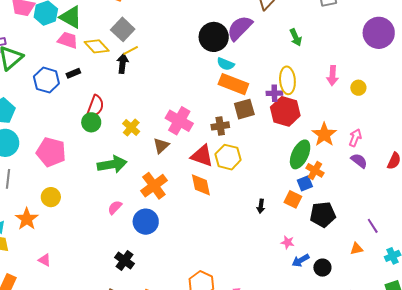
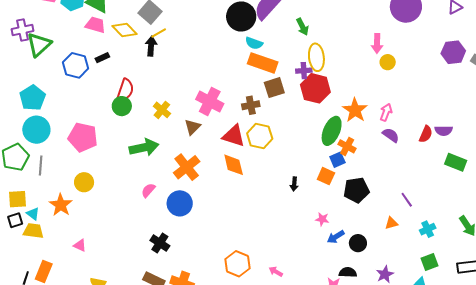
green arrow: (296, 37) -> (303, 27), moved
pink arrow: (332, 76) -> (377, 43), moved

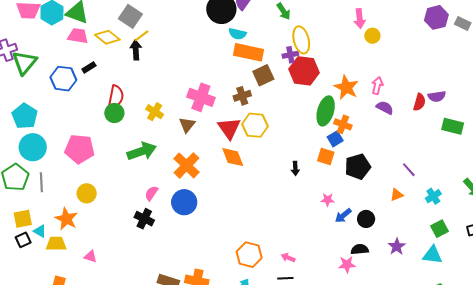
red triangle: (234, 136) -> (229, 128), turned 45
yellow trapezoid: (33, 231) -> (56, 244), moved
black cross: (160, 243) -> (144, 219), moved

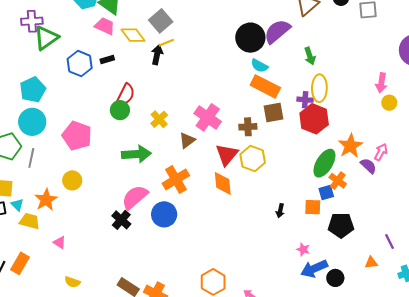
purple semicircle: (385, 108) -> (368, 166), moved
orange square: (326, 156) -> (313, 207), turned -30
pink semicircle: (151, 193) -> (135, 197), size x1.8
blue arrow: (343, 215) -> (314, 269), size x1.5

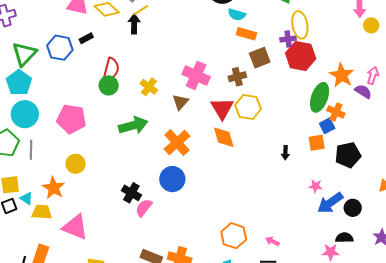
green triangle: (46, 38) -> (24, 54), moved
orange rectangle: (265, 86) -> (246, 34), size x0.7
pink semicircle: (135, 197) -> (144, 208), moved, size x0.7
pink triangle: (60, 242) -> (75, 227), size x2.0

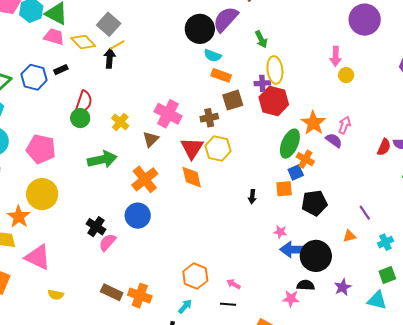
yellow circle: (76, 164) -> (42, 194), size x1.6
blue arrow: (330, 203) -> (294, 249), turned 32
black circle: (353, 208) -> (316, 256), size x1.8

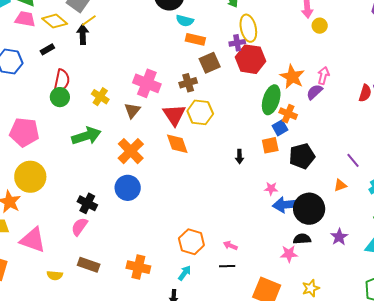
black rectangle: (61, 70) -> (47, 49), moved
purple semicircle: (334, 140) -> (314, 92), turned -72
pink semicircle: (107, 242) -> (79, 227), moved
brown rectangle: (112, 292) -> (89, 265), moved

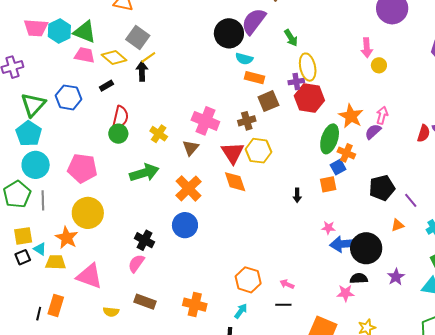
black pentagon: (302, 156) -> (382, 188), moved

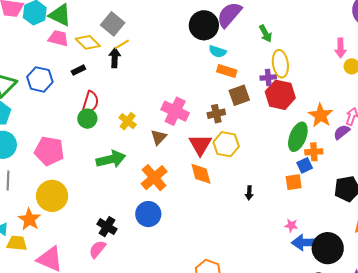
orange cross: (346, 153) -> (314, 152), turned -30
black arrow: (297, 195) -> (249, 193), moved

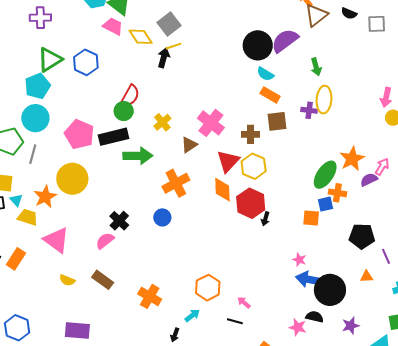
black rectangle: (78, 70) -> (113, 137), moved, size x2.0
red hexagon: (280, 95) -> (251, 203), moved
blue circle: (148, 214) -> (162, 217), size x0.7

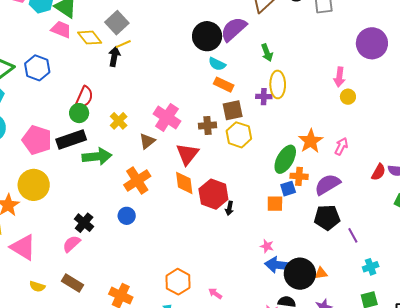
yellow hexagon: (254, 166) -> (239, 135), moved
purple semicircle: (369, 180) -> (327, 184), moved, size x1.5
orange triangle: (367, 277) -> (321, 273), moved

